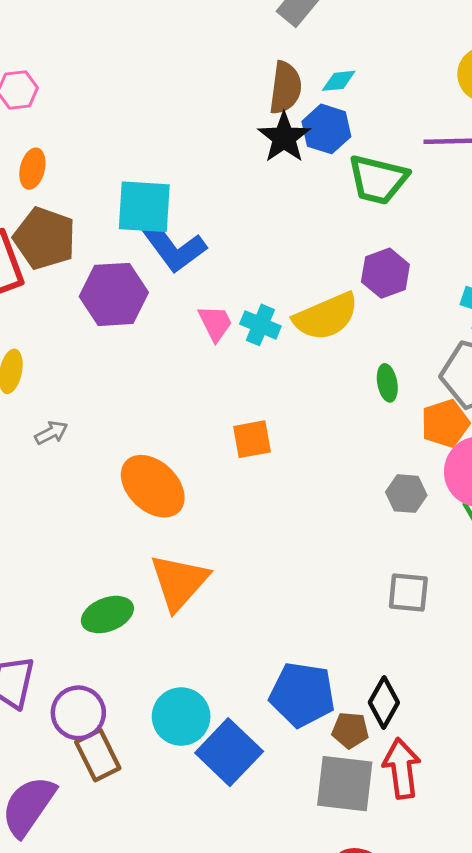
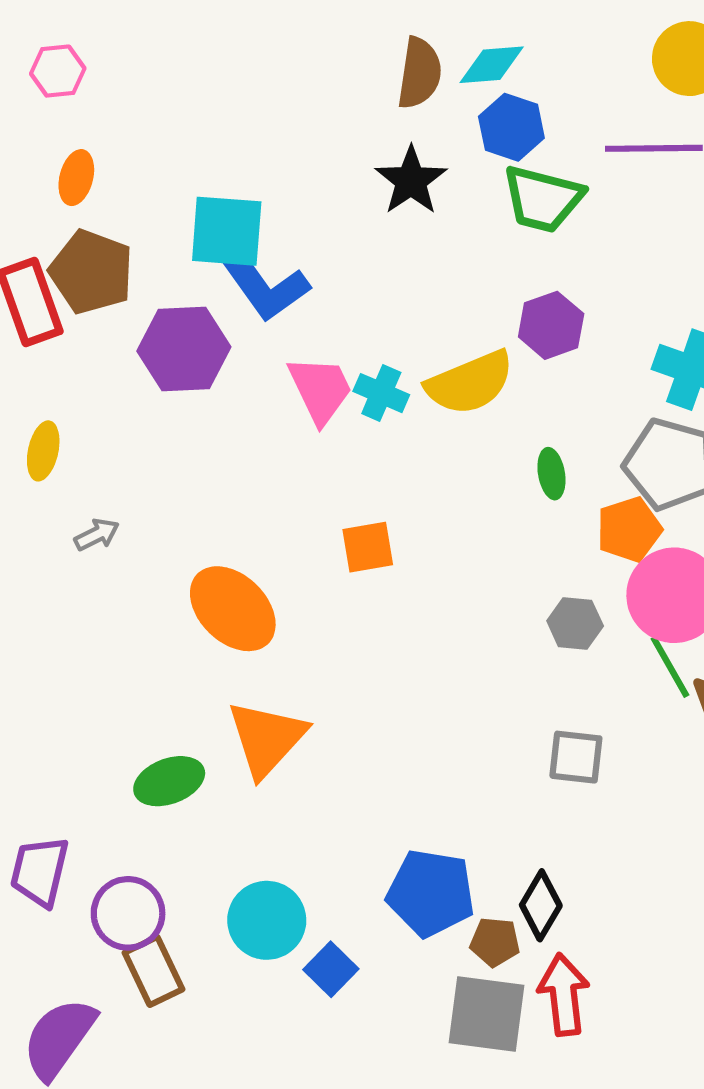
cyan diamond: (339, 81) -> (492, 65), size x1.4
blue hexagon: (326, 129) -> (511, 127), moved
black star: (284, 137) -> (411, 181), moved
pink trapezoid: (215, 323) -> (320, 390), size x1.4
blue square: (229, 752) -> (331, 969), size x0.6

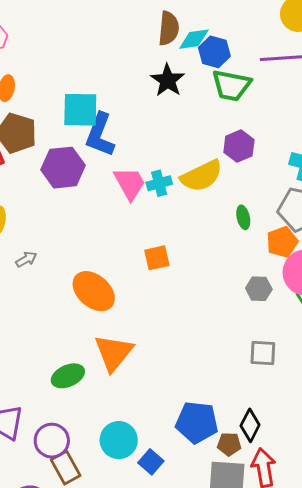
cyan diamond: (492, 65) -> (194, 39), moved
blue L-shape: (264, 285) -> (100, 135), turned 60
cyan cross: (381, 393) -> (159, 183), turned -35

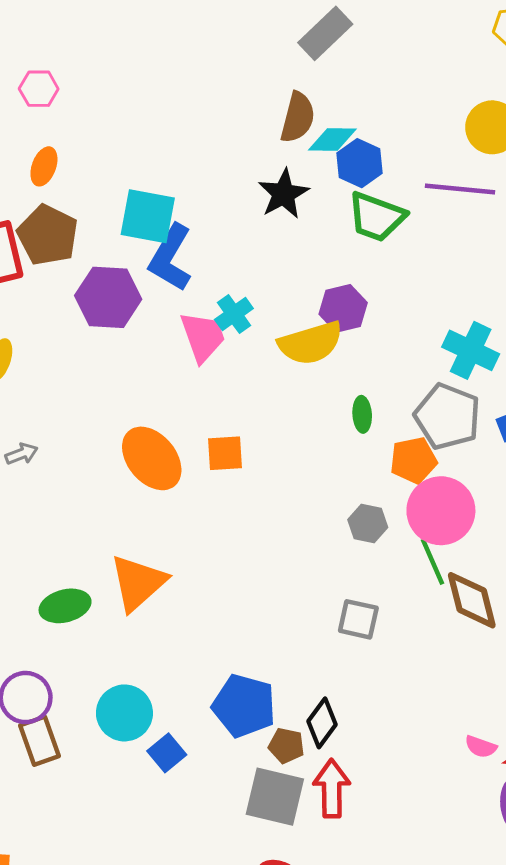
purple hexagon: (239, 146) -> (343, 308), moved
cyan cross: (159, 183) -> (234, 314), moved, turned -30
gray arrow: (26, 259) -> (22, 454), moved
orange ellipse: (94, 291) -> (152, 458), moved

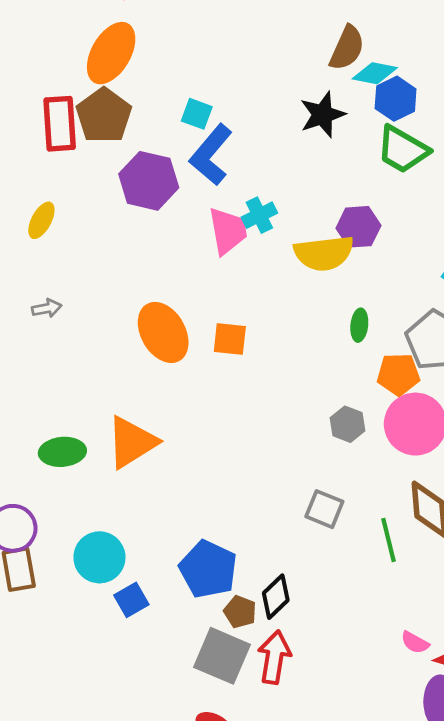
orange ellipse: (44, 166) -> (111, 53), size x1.8
cyan square: (148, 216) -> (197, 114), size x0.6
green line: (432, 562) -> (388, 540), moved

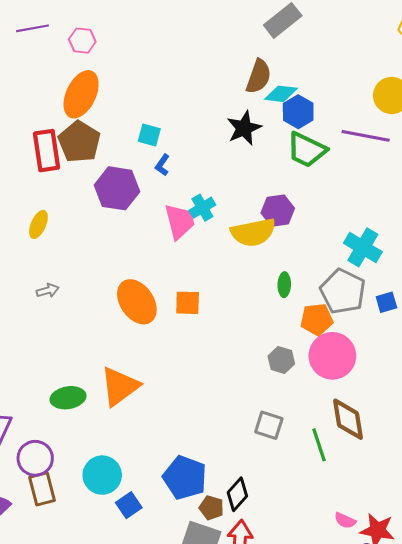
blue L-shape: (211, 155) -> (162, 165), size x0.5

